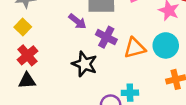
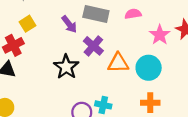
yellow square: (23, 27) -> (27, 24), moved

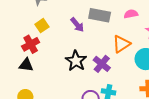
purple cross: (93, 46) -> (102, 64), moved
orange triangle: (118, 63) -> (121, 44), moved, turned -30

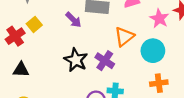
red cross: (31, 44) -> (15, 36), moved

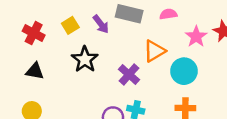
yellow square: (34, 24) -> (70, 25), moved
red cross: (15, 36) -> (34, 33), turned -36
black star: (76, 60) -> (85, 59), moved

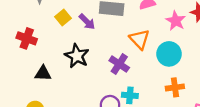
yellow square: (70, 25) -> (63, 18), moved
orange triangle: (155, 51) -> (139, 39), turned -35
black triangle: (35, 71) -> (43, 73), moved

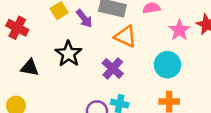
orange triangle: (139, 39) -> (125, 36), moved, turned -30

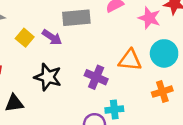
orange triangle: (125, 36) -> (130, 60), moved
cyan circle: (167, 65) -> (164, 53), moved

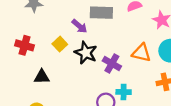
yellow square: (25, 38) -> (60, 44), moved
black star: (48, 77) -> (86, 53), moved

